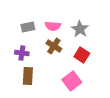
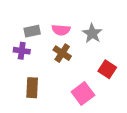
purple cross: (22, 53) -> (22, 51), moved
red square: (82, 55) -> (107, 69), moved

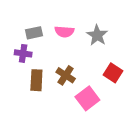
brown cross: (62, 53) -> (66, 75), moved
brown rectangle: (32, 88) -> (36, 80), moved

